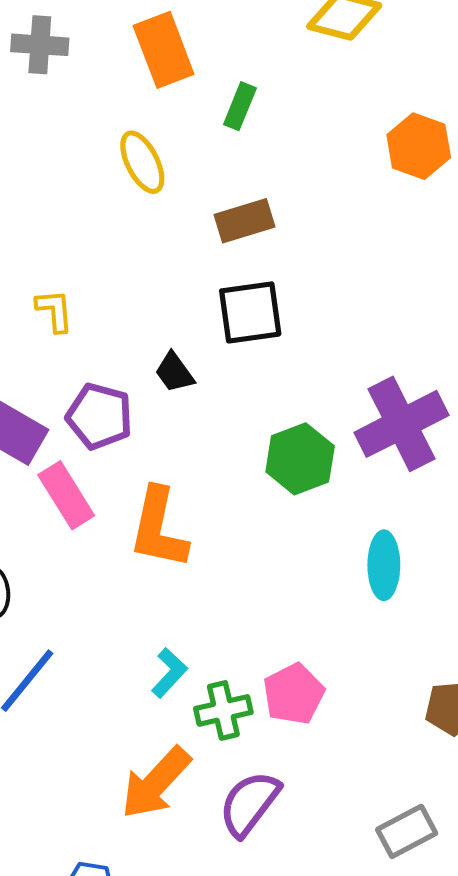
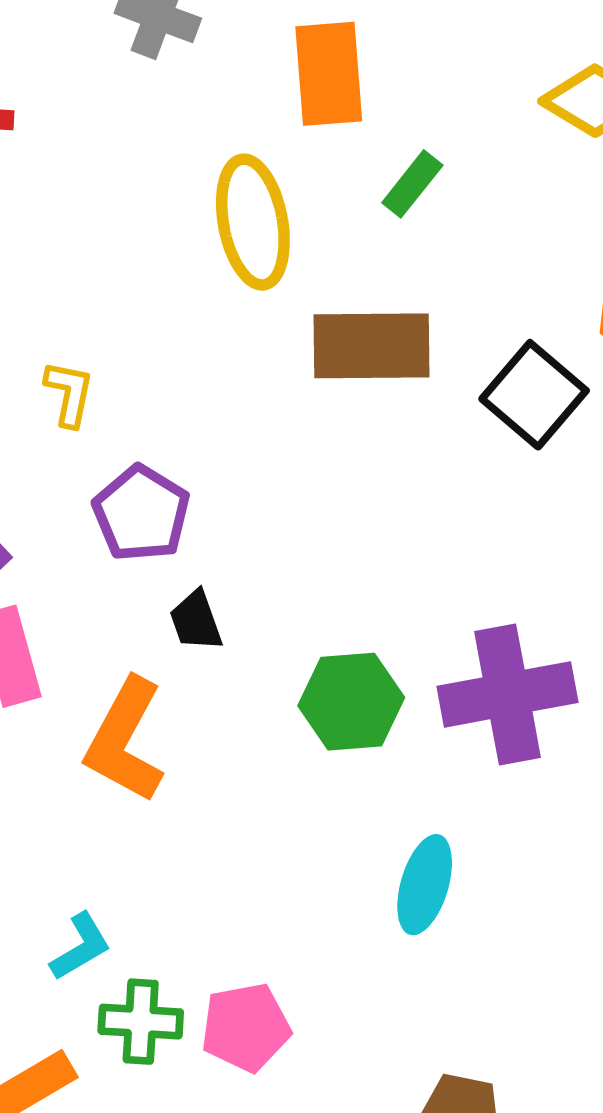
yellow ellipse: (142, 162) -> (253, 222), size x1.4
brown rectangle: (244, 221) -> (372, 346), size x1.4
black square: (250, 312) -> (534, 395), moved, turned 32
black trapezoid: (174, 372) -> (196, 621), moved
purple pentagon: (99, 416) -> (141, 513), moved

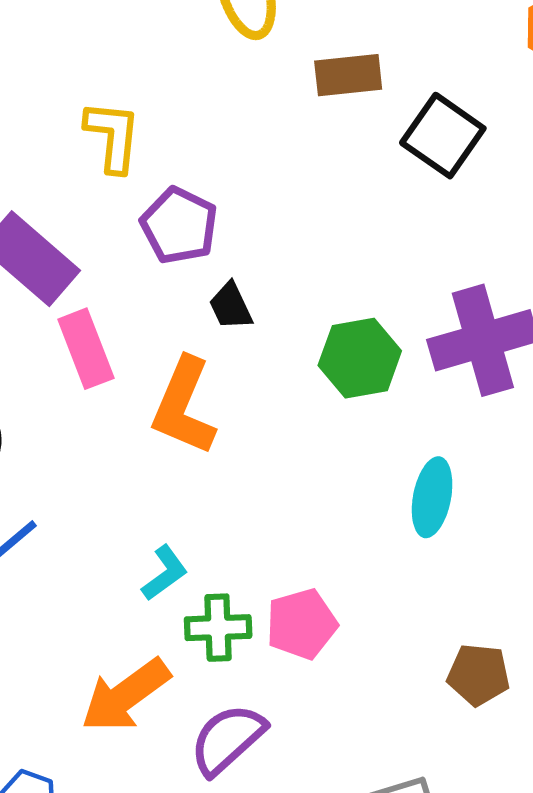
brown rectangle: (372, 346) -> (348, 75), size x0.7
yellow L-shape: (69, 393) -> (113, 136), size x1.4
black square: (534, 395) -> (443, 136), moved

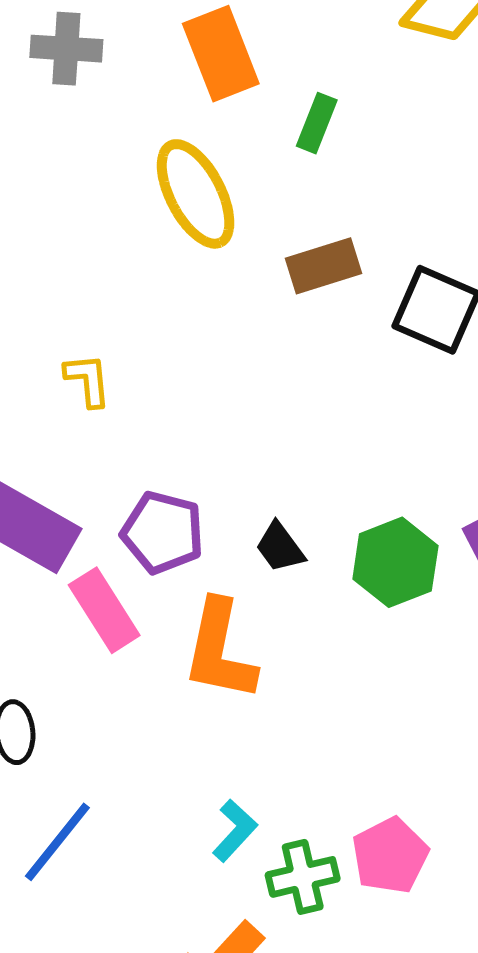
yellow L-shape: (113, 136) -> (88, 380), size x0.7
purple pentagon: (179, 226) -> (163, 532), moved
black trapezoid: (231, 306) -> (280, 547), moved

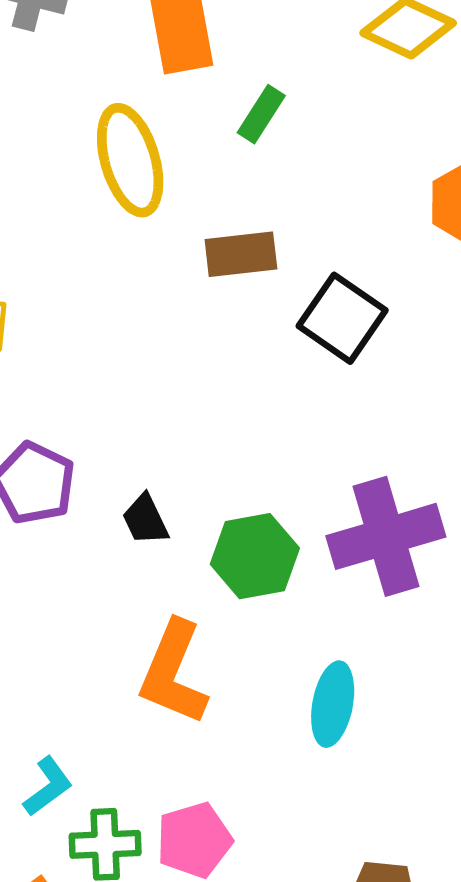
orange L-shape: (220, 650) -> (173, 673), moved

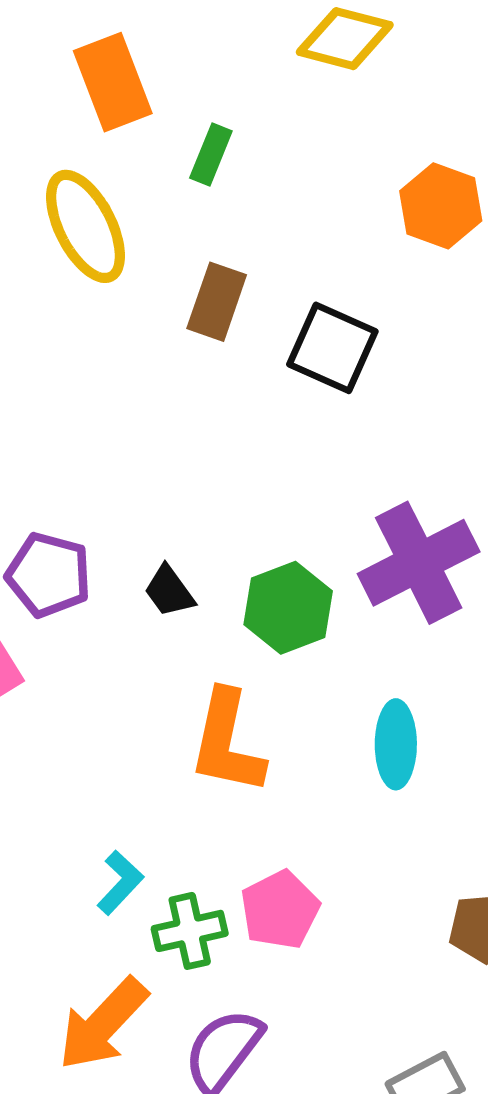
brown rectangle: (241, 254) -> (217, 302), turned -54

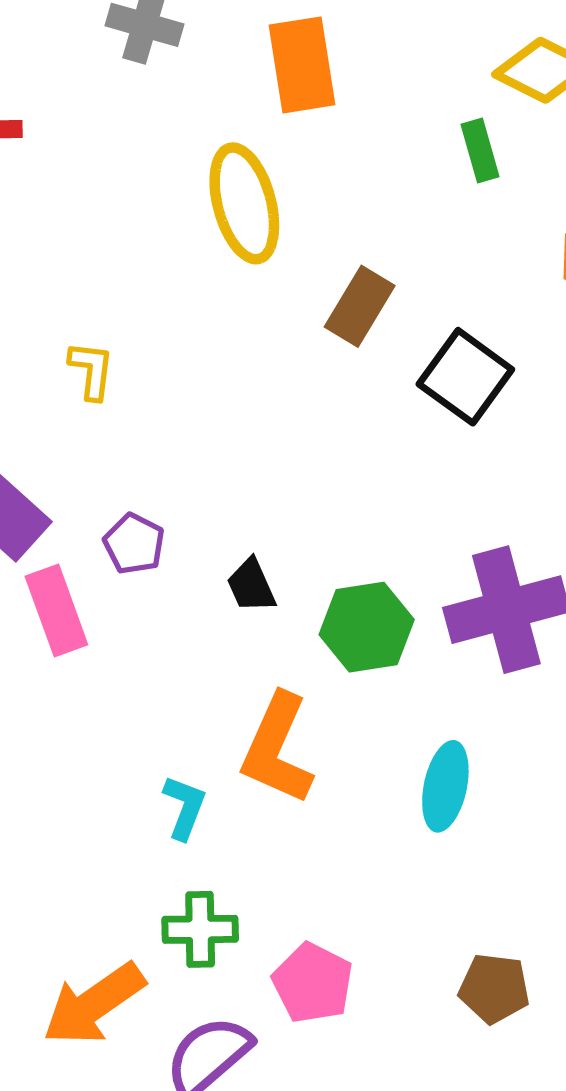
green rectangle: (211, 154) -> (480, 150), moved, turned -50
purple pentagon: (49, 575) -> (134, 544), size x0.7
cyan L-shape: (120, 883) -> (185, 807), moved, turned -34
pink pentagon: (280, 910) -> (313, 983), moved, turned -30

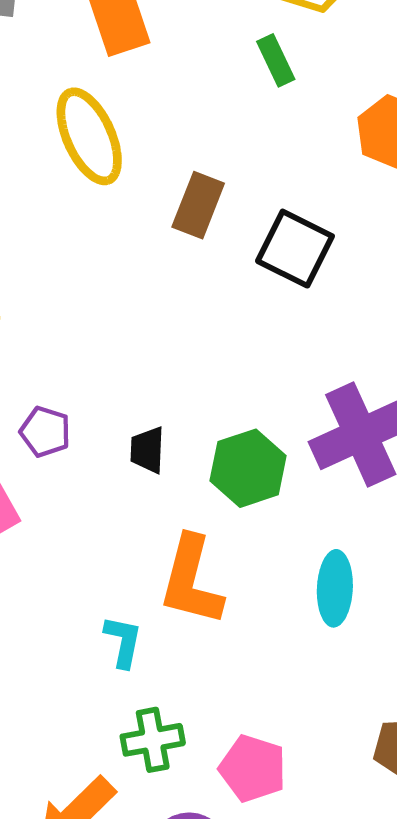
black trapezoid: (251, 586) -> (147, 450), turned 36

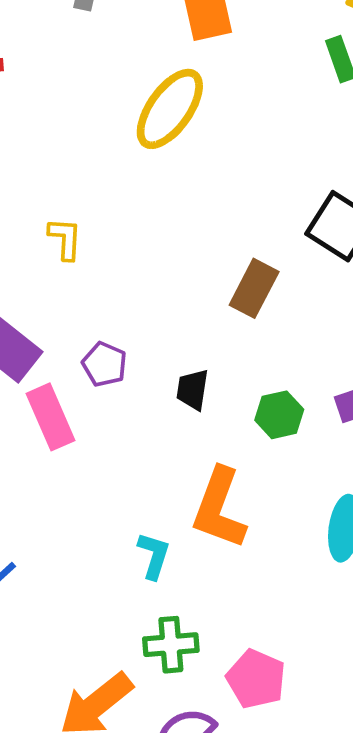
yellow ellipse: (89, 136) -> (170, 109), turned 54
brown rectangle: (198, 205) -> (254, 288), moved
green hexagon: (248, 468) -> (279, 415), size x0.7

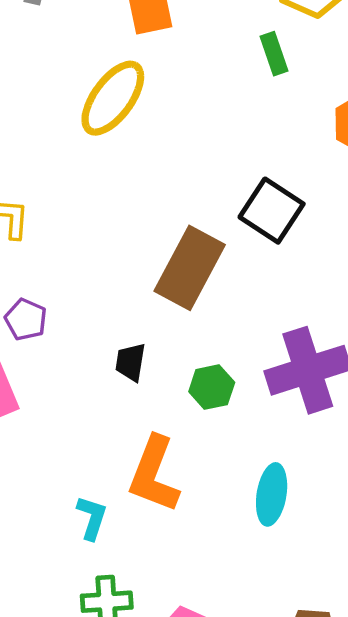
brown rectangle: (254, 288) -> (190, 268), size x1.5
purple pentagon: (104, 364) -> (26, 319), moved

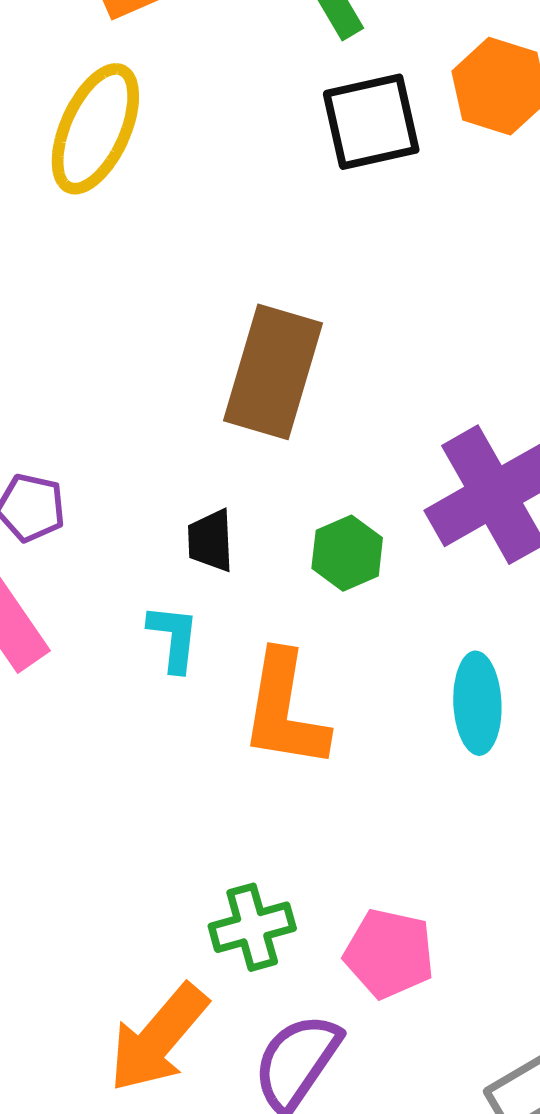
black square: (272, 211) -> (371, 122), moved, turned -34
cyan L-shape: (92, 518) -> (174, 638), moved

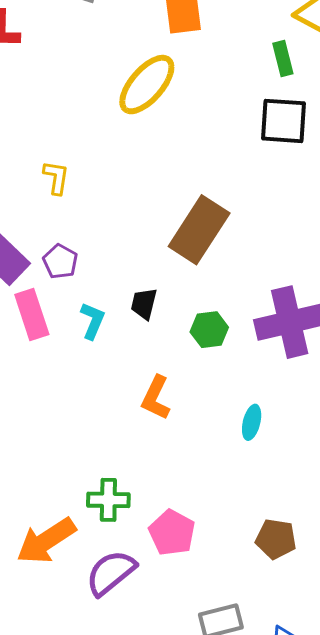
cyan L-shape: (174, 638) -> (92, 321), moved
cyan ellipse: (477, 703) -> (252, 422), size x0.7
orange L-shape: (285, 710) -> (156, 398), size x0.7

